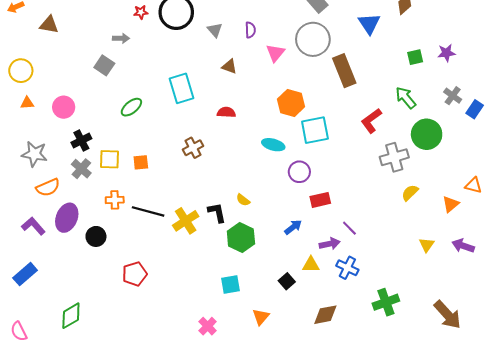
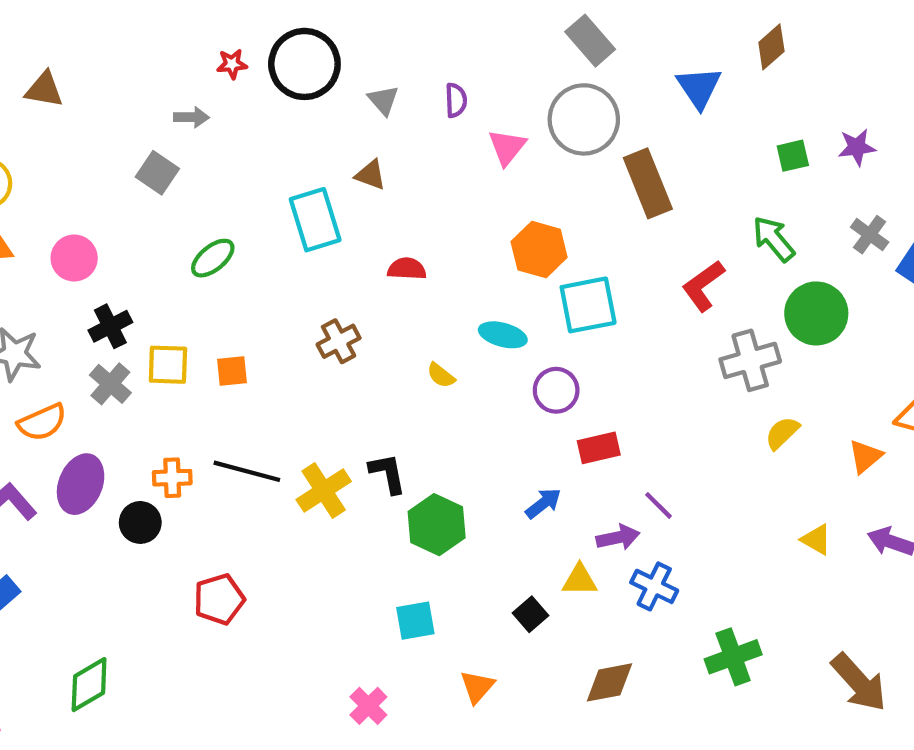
brown triangle: (229, 66) -> (371, 175), moved
orange cross: (115, 200) -> (172, 478), moved
yellow semicircle: (243, 200) -> (441, 375), moved
yellow triangle: (427, 245) -> (816, 540), turned -35

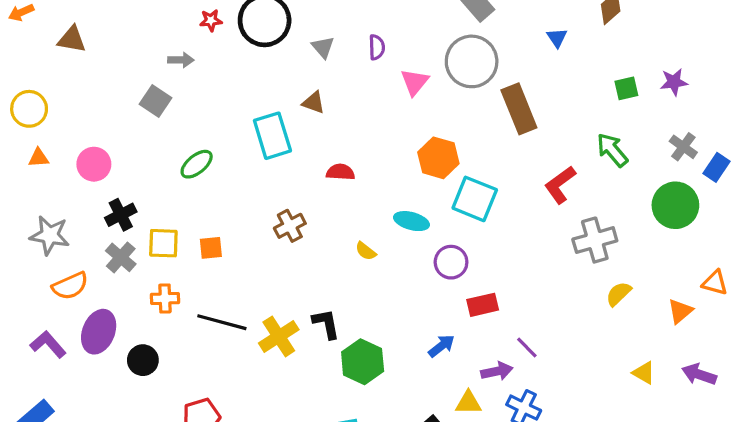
blue triangle: (699, 87) -> (557, 38), size x0.6
cyan square: (588, 305) -> (475, 199), turned 33
green circle: (816, 313) -> (675, 205), moved
orange cross: (172, 478) -> (165, 299), moved

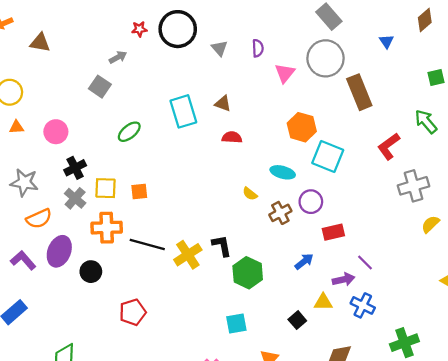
gray arrow: (181, 60) -> (118, 57), turned -30
brown triangle: (314, 103) -> (223, 103), moved
brown cross: (290, 226) -> (280, 213), moved
orange cross: (165, 299) -> (107, 228), size x1.5

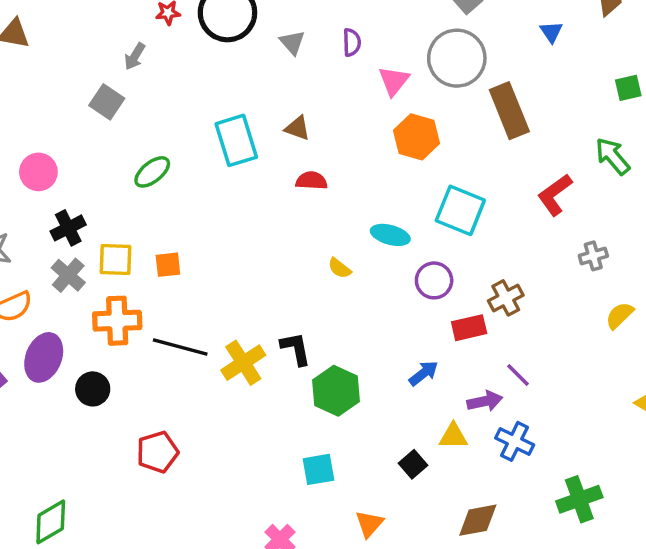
gray arrow: (118, 57) -> (135, 56), turned 150
orange hexagon: (302, 127) -> (417, 137), moved
gray cross: (413, 186) -> (593, 256), size x0.6
brown cross: (280, 213) -> (506, 298), moved

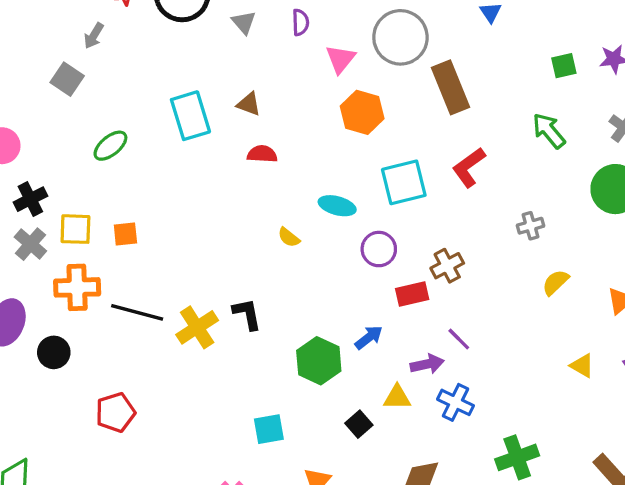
red L-shape: (555, 195) -> (469, 167), moved
cyan square: (460, 210) -> (404, 182), turned -36
green hexagon: (336, 391) -> (319, 361), moved

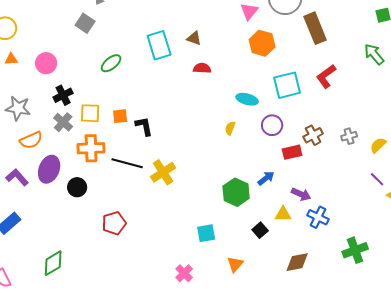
gray cross: (530, 226) -> (349, 136), moved
yellow semicircle: (289, 237) -> (230, 128), moved, turned 72
black L-shape: (247, 314) -> (144, 126), moved
purple line: (459, 339) -> (377, 179), moved
purple arrow: (427, 364) -> (301, 194), turned 36

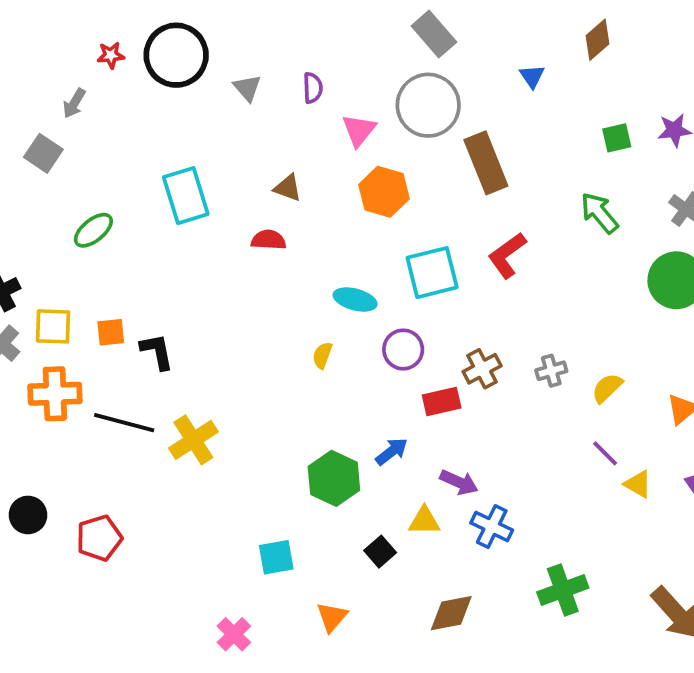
brown triangle: (194, 38) -> (288, 188), moved
black circle: (77, 187) -> (28, 515), moved

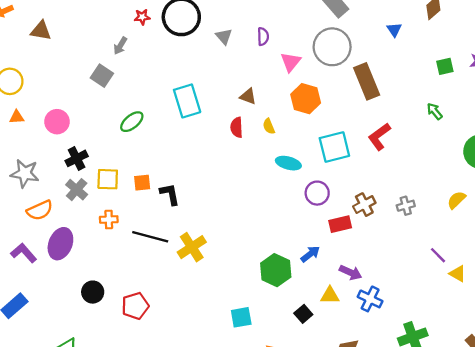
green arrow: (599, 213) -> (435, 111), size x0.7
red semicircle: (268, 240) -> (237, 127), turned -96
yellow semicircle: (322, 355) -> (269, 126), moved, turned -42
yellow semicircle: (607, 388) -> (456, 200), moved
orange cross: (55, 394) -> (109, 219), size x0.6

